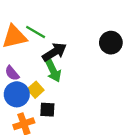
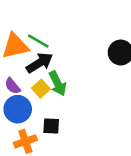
black arrow: (54, 52) -> (40, 63), moved
yellow square: (36, 90) -> (41, 89), moved

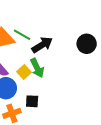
black arrow: (40, 63) -> (42, 45), moved

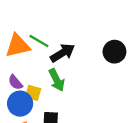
yellow square: (24, 72) -> (33, 93), moved, turned -32

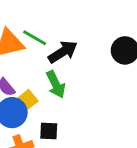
yellow square: (33, 93) -> (28, 100), turned 35

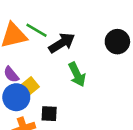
green arrow: (56, 84) -> (77, 74), moved

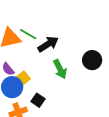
black circle: (117, 42) -> (92, 60), moved
black square: (49, 114) -> (38, 100), turned 32

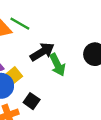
black arrow: (48, 44) -> (42, 52), moved

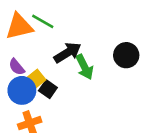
black square: (32, 101) -> (48, 89), moved

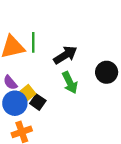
green line: (43, 21) -> (33, 42), turned 60
black arrow: (68, 53) -> (65, 55), moved

